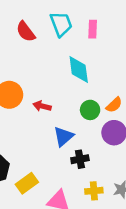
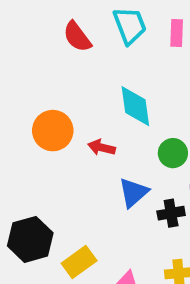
cyan diamond: (79, 70) -> (135, 106), moved
black cross: (80, 159) -> (171, 213), moved

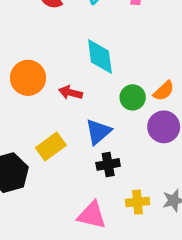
black cross: (171, 213) -> (108, 164), moved
yellow rectangle: (79, 262) -> (51, 146), moved

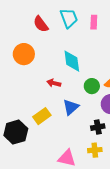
orange circle: (28, 78) -> (24, 54), moved
black cross: (108, 164) -> (98, 127), moved

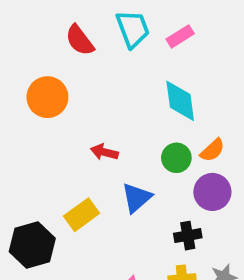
pink rectangle: (94, 22) -> (180, 36), turned 56
cyan diamond: (72, 61) -> (180, 101), moved

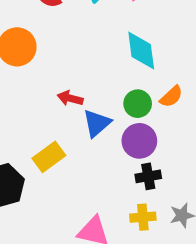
purple circle: (212, 192) -> (139, 141), moved
blue triangle: (137, 198) -> (97, 123), moved

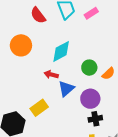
cyan diamond: (141, 50) -> (61, 51), moved, turned 70
green circle: (138, 104) -> (89, 68), moved

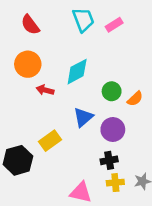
red semicircle: (38, 15) -> (30, 25), moved
red arrow: (51, 75) -> (45, 90), moved
black cross: (95, 119) -> (109, 160), moved

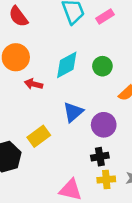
green circle: (112, 91) -> (102, 66), moved

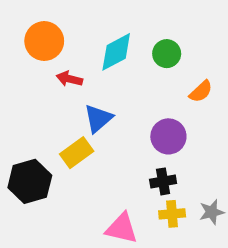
blue triangle: (73, 112) -> (98, 118), moved

